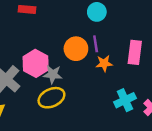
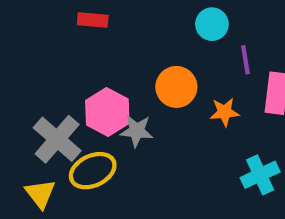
purple line: (96, 44) -> (245, 60), moved
yellow ellipse: (51, 98) -> (93, 171), moved

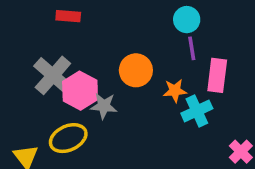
cyan circle: (212, 24) -> (187, 20), moved
gray cross: (57, 139) -> (53, 75), moved
cyan cross: (260, 175) -> (197, 111), moved

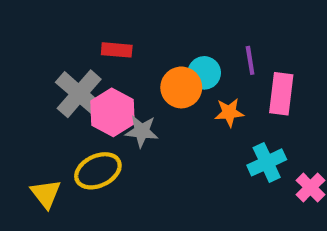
red rectangle: (68, 16) -> (117, 50), moved
cyan circle: (187, 20) -> (204, 73), moved
cyan cross: (197, 111) -> (267, 162), moved

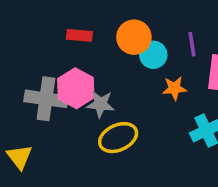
orange circle: (181, 87) -> (134, 37), moved
gray cross: (79, 94) -> (46, 99), moved, turned -33
yellow ellipse: (98, 171) -> (118, 138), moved

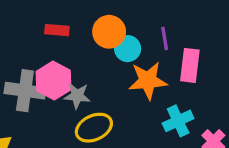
orange star: (174, 88) -> (148, 81), size x1.6

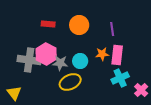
cyan circle: (128, 49) -> (80, 61), moved
pink rectangle: (190, 65) -> (117, 55), moved
orange star: (148, 81) -> (102, 54), size x0.6

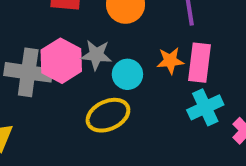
gray star: (60, 63) -> (96, 55), moved

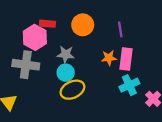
pink hexagon: (61, 61) -> (35, 37), moved
cyan circle: (127, 74) -> (66, 73), moved

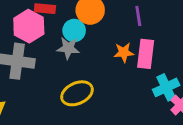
cyan circle: (66, 73) -> (74, 31), moved
cyan cross: (129, 85) -> (166, 87), moved

